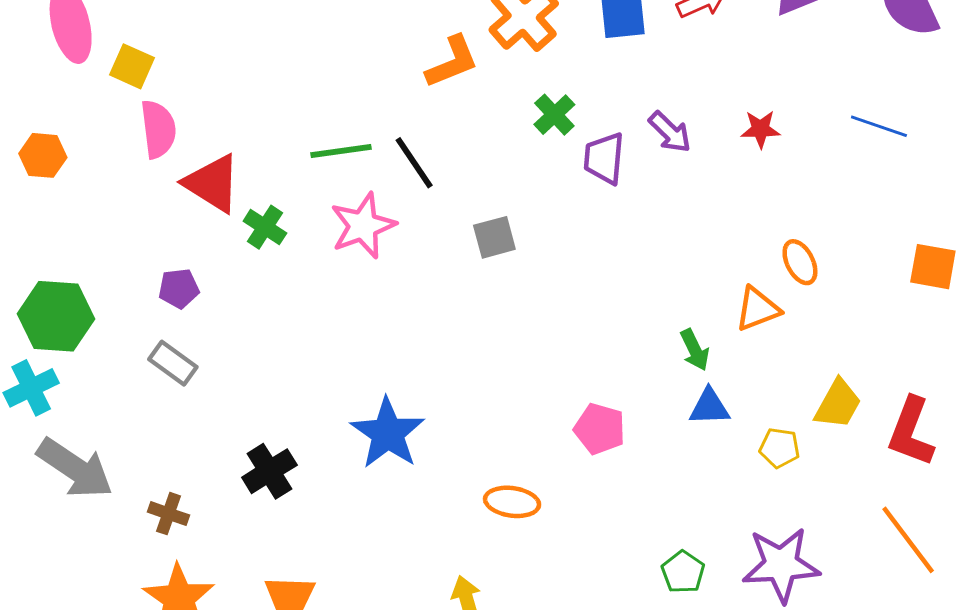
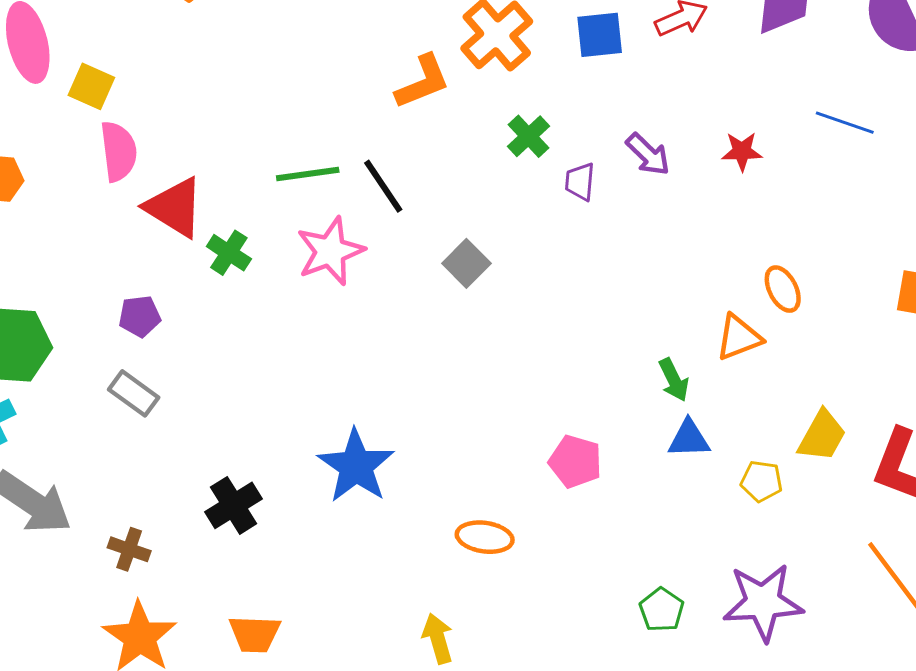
blue line: (879, 126) -> (845, 123), moved
purple trapezoid: (604, 158) -> (580, 182), size x0.7
gray square: (494, 237) -> (466, 263), turned -30

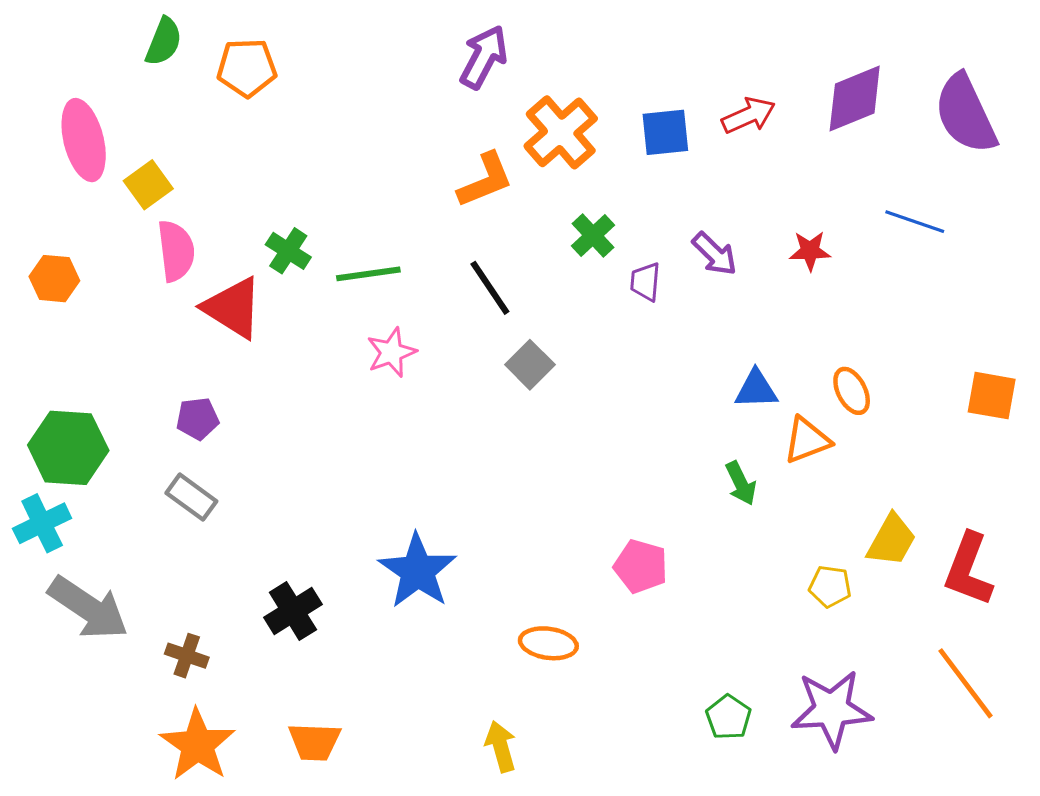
yellow square: (91, 86) -> (148, 185), turned 30
black line: (383, 186) -> (490, 288), moved
pink star: (330, 251) -> (391, 352), size x0.7
green cross: (229, 253) -> (288, 251), moved
blue triangle: (689, 439) -> (756, 389), moved

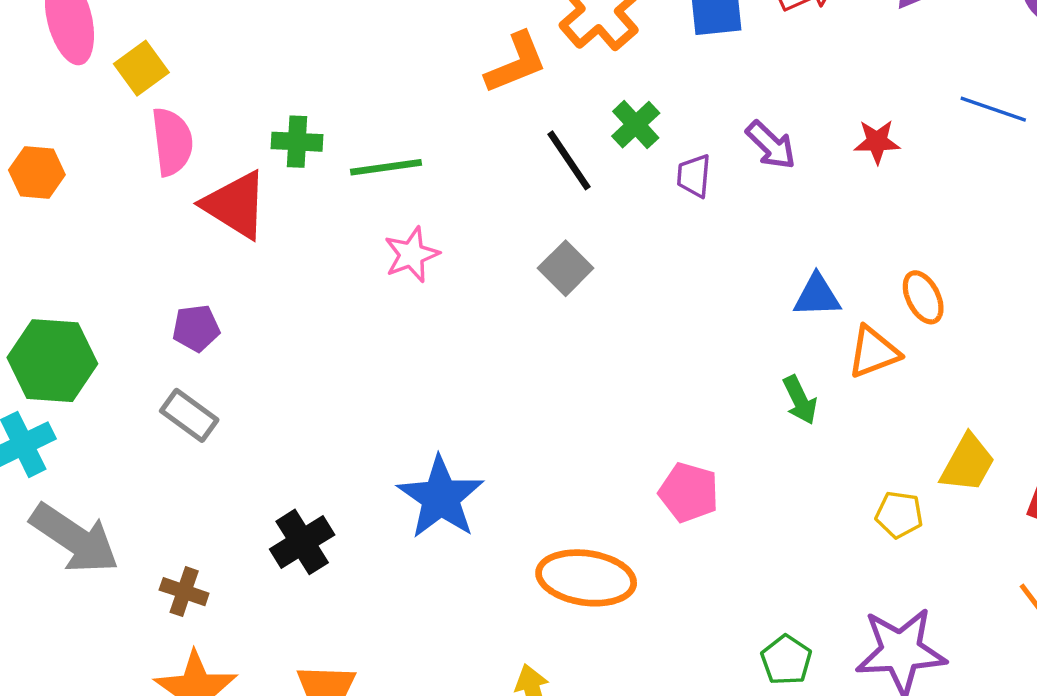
green cross: (288, 251) -> (297, 142), turned -30
black line: (490, 288) -> (569, 160), moved
orange ellipse: (548, 643) -> (586, 578), size x1.5

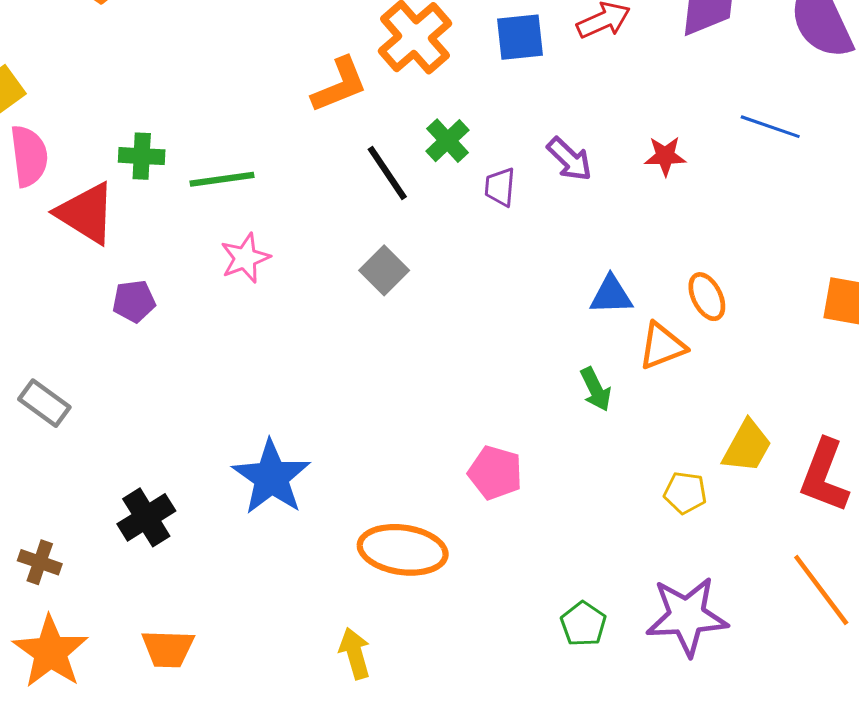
purple pentagon: (196, 328) -> (134, 301), moved

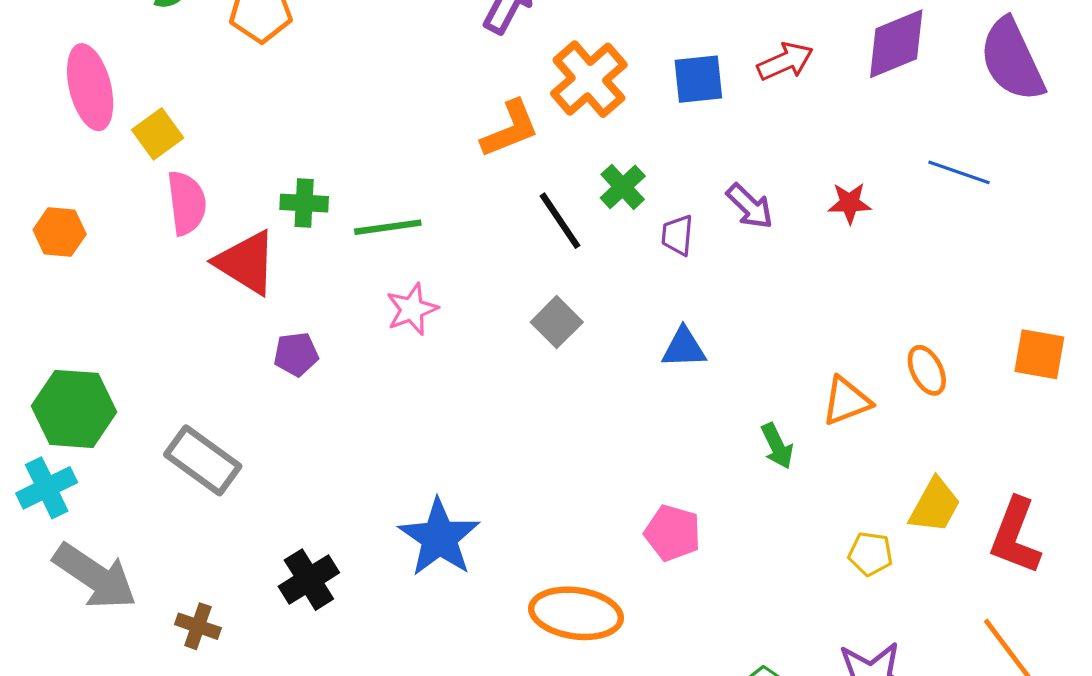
blue triangle: (611, 295) -> (684, 348), moved
orange ellipse: (707, 297) -> (927, 370), moved
gray rectangle: (44, 403) -> (203, 460), size x1.4

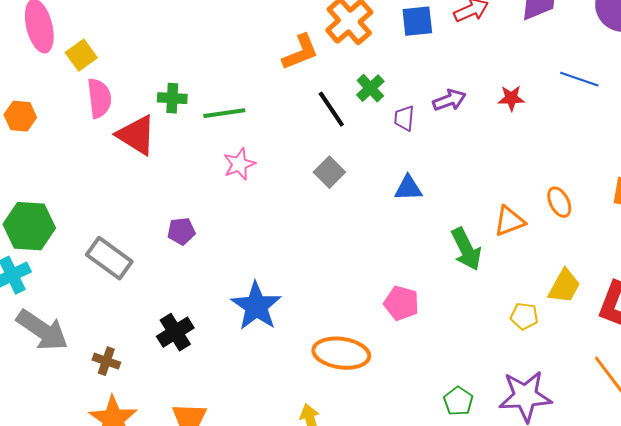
purple arrow: (750, 206) -> (449, 100), turned -64
purple pentagon: (296, 354) -> (181, 231), moved
green arrow: (777, 446) -> (466, 249), size x1.5

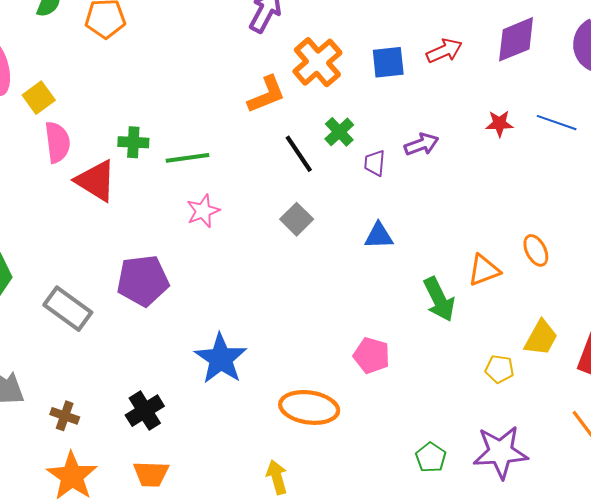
red star: (511, 98) -> (499, 124), moved
purple pentagon: (181, 231) -> (143, 281), size x1.8
black cross: (175, 332) -> (145, 411), moved

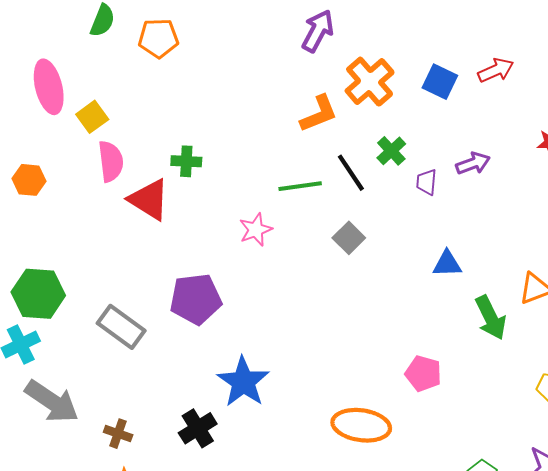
blue square: (388, 62) -> (440, 82), turned 32
green line: (187, 158) -> (300, 186), moved
blue triangle: (379, 236) -> (447, 264), moved
blue star: (221, 359) -> (243, 382), moved

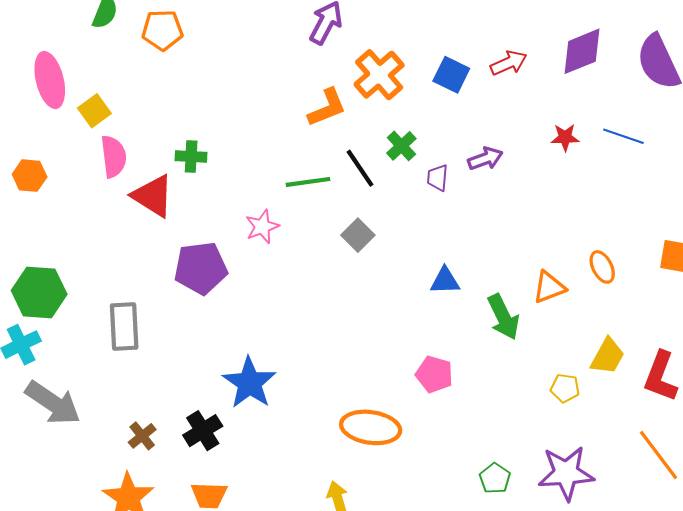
blue triangle: (447, 264) -> (445, 281), moved
purple pentagon: (196, 299) -> (201, 268), moved
gray rectangle: (121, 327) -> (124, 326), turned 51
brown cross: (118, 434) -> (142, 436), moved, turned 32

